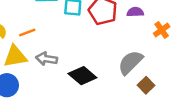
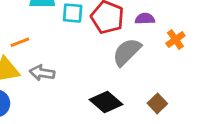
gray semicircle: (130, 62) -> (127, 52), moved
black diamond: (82, 76) -> (106, 102), moved

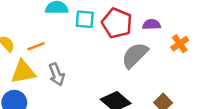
gray arrow: (42, 73) -> (57, 74), turned -120

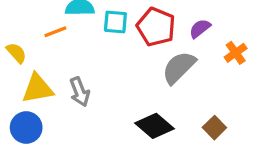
purple semicircle: (152, 24) -> (200, 28), turned -36
orange line: (36, 46) -> (55, 32), moved

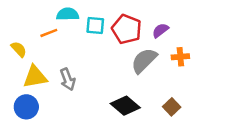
orange cross: (236, 53) -> (180, 57), moved, turned 30

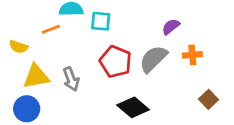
red pentagon: (127, 29) -> (116, 62), moved
yellow semicircle: (19, 49) -> (19, 47), turned 150
brown square: (172, 107) -> (209, 99), moved

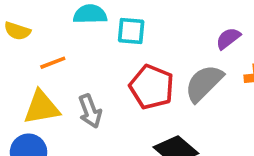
orange line: (51, 29) -> (53, 63), moved
yellow semicircle: (19, 47) -> (17, 31), moved

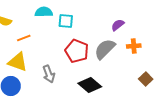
yellow triangle: (42, 107) -> (18, 62), turned 30
gray arrow: (90, 111) -> (49, 74), moved

